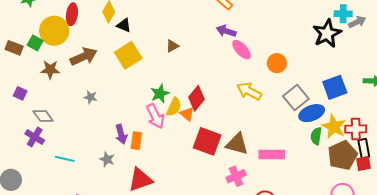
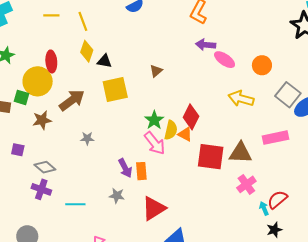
yellow square: (128, 55) -> (115, 90), turned 32
pink rectangle: (272, 154) -> (276, 138), moved

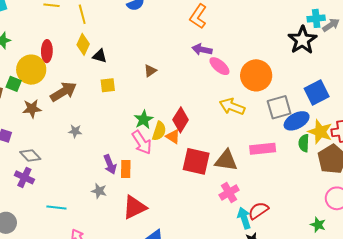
orange circle: (262, 65) -> (256, 75), size x1.6
yellow square: (115, 90) -> (108, 85), size x0.6
gray square: (288, 95) -> (279, 107), turned 30
cyan line: (75, 204) -> (56, 208), moved
cyan arrow: (264, 208) -> (244, 218), size x1.5

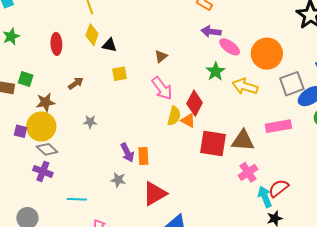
yellow circle: (31, 70) -> (41, 126), moved
brown arrow: (63, 92) -> (76, 83), size x0.6
green star: (144, 120) -> (215, 71), moved
pink arrow: (142, 142) -> (162, 88), moved

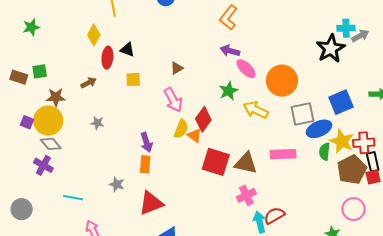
yellow diamond: (92, 35) -> (94, 35), moved
red ellipse: (56, 44) -> (107, 58), moved
green square: (26, 79) -> (40, 71), turned -35
purple arrow: (127, 153) -> (146, 142), moved

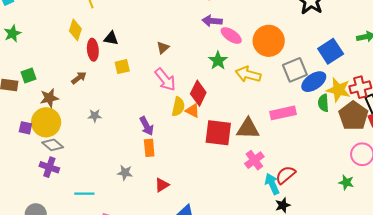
red triangle: (151, 203) -> (162, 185), size x0.6

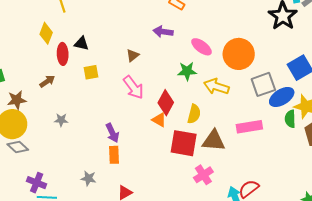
purple arrow: (212, 21) -> (163, 32), moved
green star: (218, 61) -> (187, 71), turned 30
yellow semicircle: (178, 107) -> (194, 114), moved
pink cross: (254, 160) -> (203, 175), moved
purple cross: (49, 167) -> (37, 183), moved

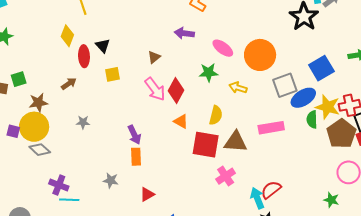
black triangle: (81, 44) -> (103, 46), turned 35
yellow arrow: (216, 86) -> (238, 88), size x0.7
red diamond: (166, 103) -> (176, 90), moved

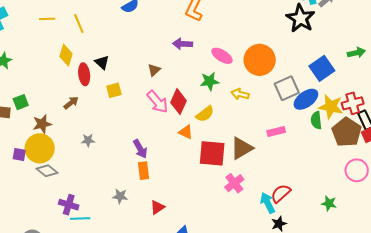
yellow semicircle: (216, 115) -> (205, 114), moved, turned 42
pink rectangle: (271, 128) -> (276, 132), size x0.7
brown triangle: (236, 142) -> (242, 148), turned -30
green star: (331, 200) -> (329, 203), moved

